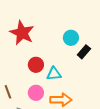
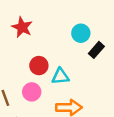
red star: (22, 33) -> (22, 27), size x0.7
pink circle: (36, 93) -> (32, 92), moved

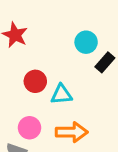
pink circle: (32, 92) -> (29, 128), moved

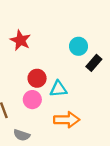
pink circle: (29, 128) -> (32, 100), moved

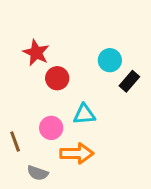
red circle: (37, 78) -> (57, 78), moved
orange arrow: (67, 120) -> (77, 153), moved

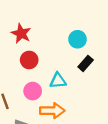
red circle: (57, 78) -> (29, 60), moved
black rectangle: (129, 81) -> (86, 63), moved

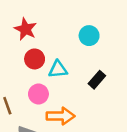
black rectangle: (86, 63) -> (97, 80), moved
cyan triangle: (58, 81) -> (58, 69), moved

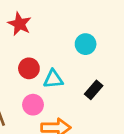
red star: (25, 29) -> (20, 24), moved

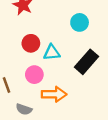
black rectangle: (94, 90) -> (86, 62), size x1.5

